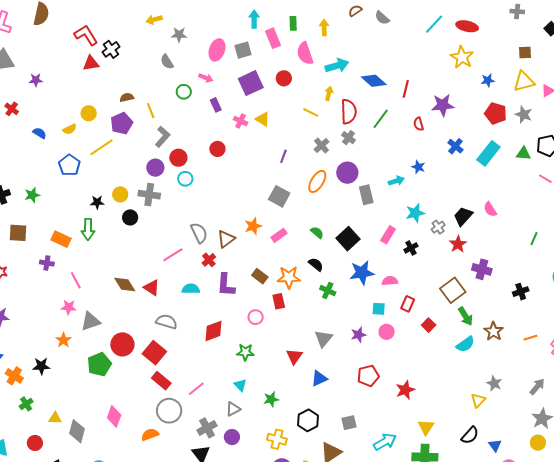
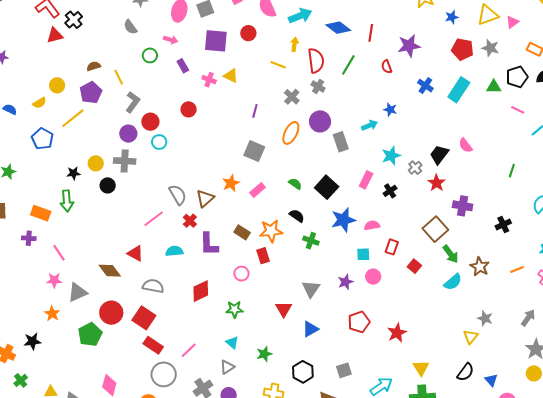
purple square: (251, 83) -> (216, 41), turned 35
brown diamond: (125, 284) -> (110, 271), moved

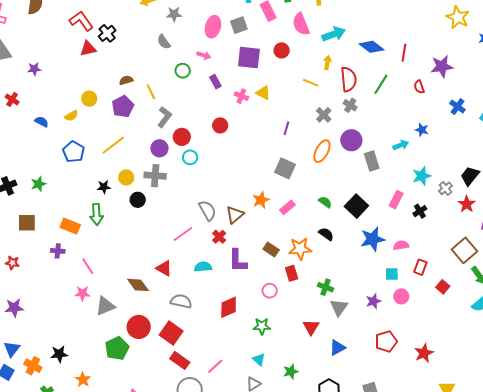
yellow line: (73, 118) -> (113, 145), moved
green cross: (311, 241) -> (326, 287), moved
orange star: (52, 314) -> (83, 380), moved

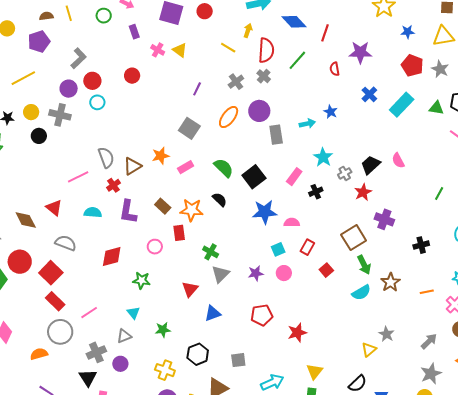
yellow line: (151, 92) -> (69, 13), moved
cyan star: (422, 176) -> (323, 157), turned -30
green semicircle: (325, 202) -> (224, 168), size x1.5
cyan square: (392, 274) -> (278, 249), turned -32

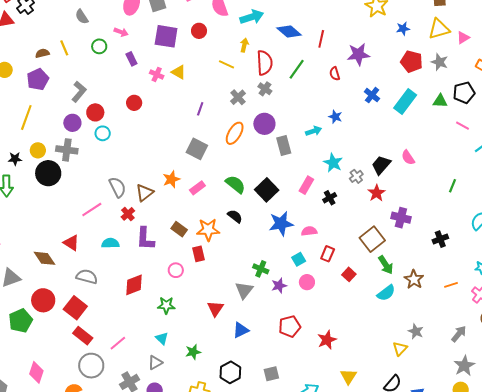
yellow line: (23, 78) -> (26, 118), turned -35
black circle: (39, 136) -> (48, 173), size x1.6
green cross: (211, 252) -> (261, 269), moved

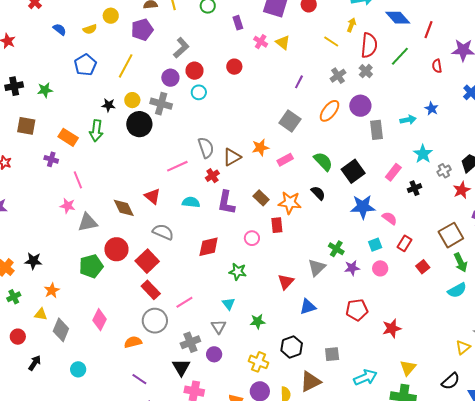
pink semicircle: (309, 231) -> (390, 218), turned 35
gray triangle: (155, 363) -> (219, 327), turned -42

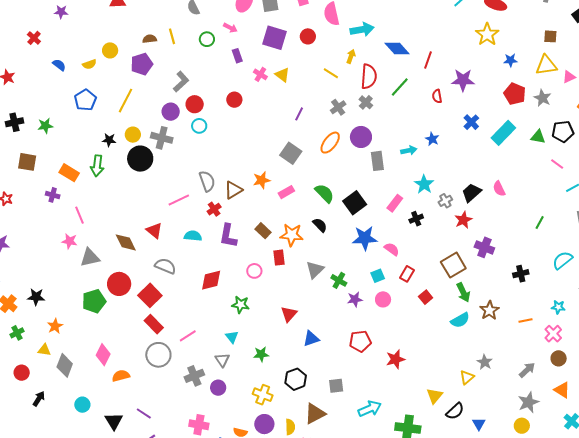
gray triangle: (317, 267) -> (315, 270), moved
orange semicircle: (133, 342) -> (121, 376), moved
black triangle: (181, 367) -> (114, 421), moved
yellow triangle: (408, 368) -> (435, 396), moved

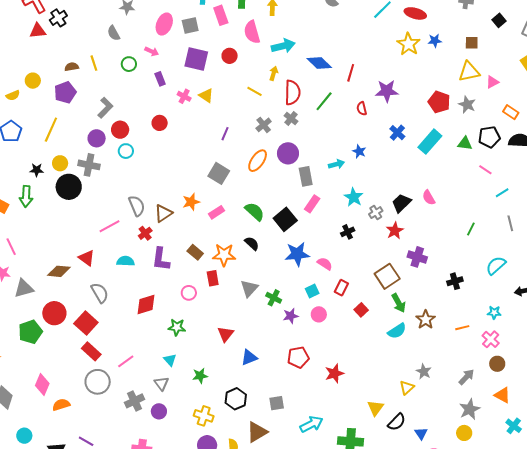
blue star: (510, 60) -> (435, 41), moved
pink rectangle: (395, 203) -> (312, 204), moved
brown diamond: (126, 242) -> (59, 271), turned -55
gray semicircle: (165, 266) -> (100, 293), turned 40

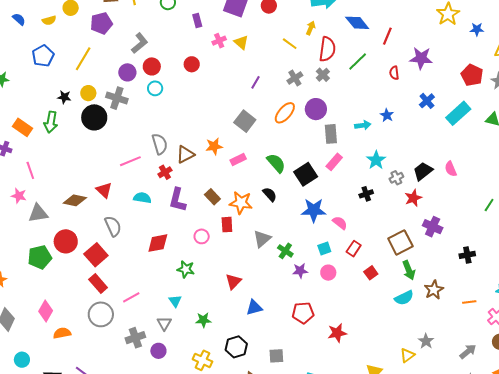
blue star: (435, 41) -> (477, 29), moved
pink cross: (184, 96) -> (219, 41), turned 32

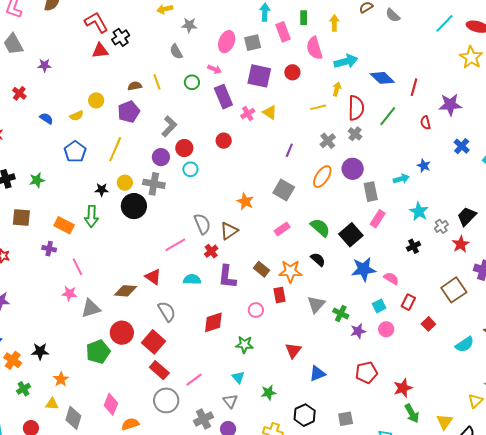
purple rectangle: (197, 21) -> (223, 97), size x1.6
yellow line: (290, 44) -> (318, 107), turned -42
orange star: (214, 146) -> (245, 201), moved, turned -30
green arrow: (409, 270) -> (412, 413), moved

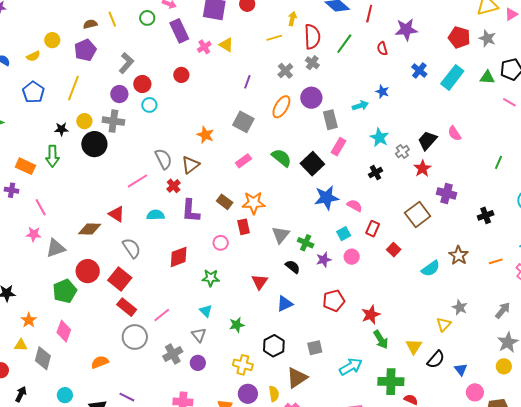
black semicircle: (318, 259) -> (293, 267), moved
pink diamond: (111, 404) -> (64, 331), moved

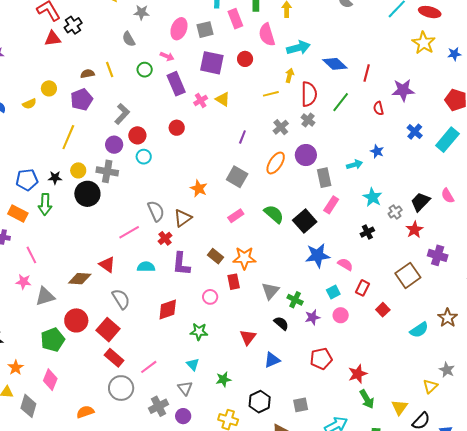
blue pentagon: (33, 92) -> (27, 180), moved, turned 30

